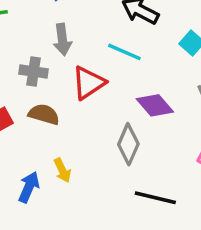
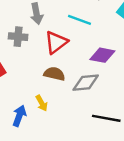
purple diamond: (155, 105) -> (102, 55), turned -35
brown semicircle: (44, 114) -> (54, 74), moved
gray diamond: (128, 144) -> (86, 83), turned 64

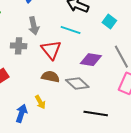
red triangle: (56, 42) -> (51, 50), turned -30
gray diamond: (86, 83) -> (77, 84), turned 50

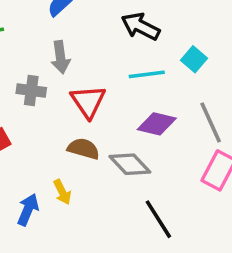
cyan line: (71, 30) -> (147, 74), moved, turned -30
black line: (96, 113) -> (158, 219), turned 45

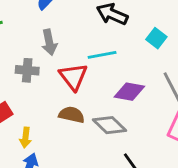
cyan line: (147, 74) -> (102, 55), moved
yellow arrow: (62, 192) -> (25, 138), moved, turned 36

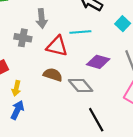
red triangle: (73, 77) -> (57, 46), turned -45

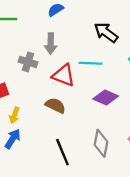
gray diamond: (81, 85) -> (101, 143), moved, turned 45
black line: (96, 120) -> (62, 152), moved

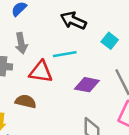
brown semicircle: (55, 105) -> (26, 101), moved

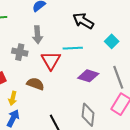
red triangle: (41, 72) -> (51, 60), turned 45

